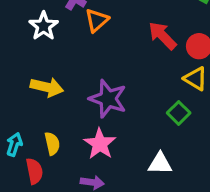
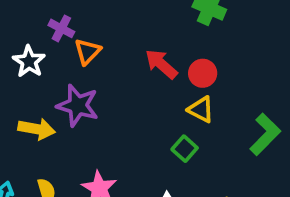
purple star: (108, 99) -> (78, 105), moved

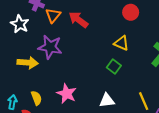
red arrow: (161, 64) -> (78, 20), moved
red circle: (203, 73) -> (131, 12), moved

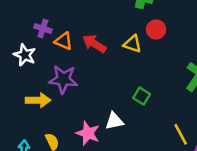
orange triangle: (53, 15) -> (64, 41), turned -42
yellow triangle: (121, 43) -> (132, 44), moved
white triangle: (107, 100) -> (114, 121), moved

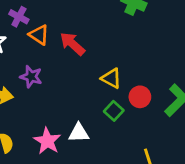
red circle: (156, 29) -> (140, 97), moved
yellow triangle: (132, 44) -> (111, 78), moved
purple star: (63, 79) -> (31, 77), size x0.7

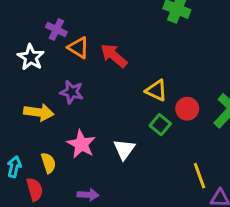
white triangle: (79, 133) -> (124, 149), turned -50
pink star: (47, 141) -> (81, 144), moved

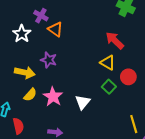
red arrow: (114, 56) -> (115, 40), moved
yellow semicircle: (48, 163) -> (30, 95), moved, turned 56

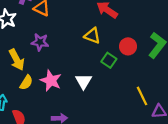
yellow triangle: (108, 63) -> (92, 36), moved
yellow arrow: (25, 72) -> (17, 60), turned 60

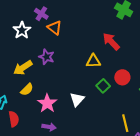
yellow triangle: (92, 36) -> (93, 61), turned -35
yellow arrow: (17, 60) -> (23, 68), turned 72
pink star: (51, 81) -> (47, 103), moved

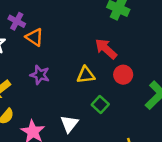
purple star: (47, 57) -> (40, 75), moved
red circle: (122, 77) -> (123, 75), moved

